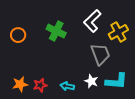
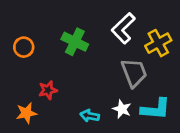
red star: (40, 85) -> (48, 90), moved

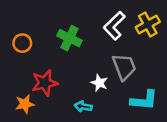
yellow cross: (158, 43) -> (148, 24), moved
red star: (48, 90) -> (45, 83), size x1.5
white star: (122, 109) -> (99, 83), moved

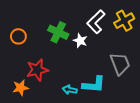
gray trapezoid: (124, 67) -> (120, 64), moved
white star: (99, 83) -> (80, 41), moved
cyan L-shape: (144, 100) -> (94, 85), moved

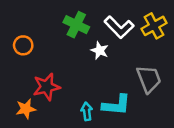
white L-shape: (96, 22) -> (119, 27), turned -90
green cross: (58, 32) -> (76, 25), moved
cyan arrow: (70, 90) -> (87, 111), turned 72

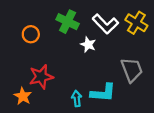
yellow cross: (154, 26) -> (136, 23), turned -30
orange circle: (23, 45) -> (31, 34), moved
orange star: (26, 109) -> (23, 96), turned -30

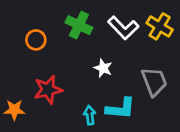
white star: (88, 45) -> (103, 68), moved
orange star: (23, 96) -> (14, 110), moved, turned -30

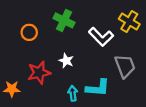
white L-shape: (123, 28) -> (101, 37), moved
white star: (103, 68) -> (66, 61), moved

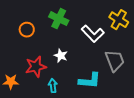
cyan arrow: (73, 93) -> (53, 86), moved

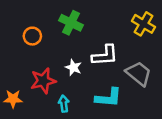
white L-shape: (93, 34) -> (105, 55), moved, turned -50
gray trapezoid: (115, 61) -> (139, 74), turned -30

